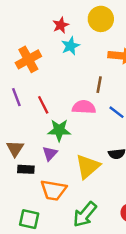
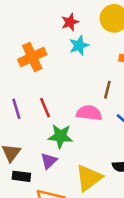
purple line: (16, 97) -> (16, 109), moved

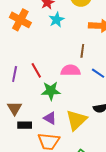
orange cross: (32, 57) -> (20, 20), moved, turned -30
purple line: (16, 109) -> (15, 74), turned 35
purple triangle: (49, 161) -> (50, 118), moved, turned -40

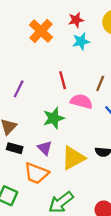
red line: (36, 70) -> (63, 80), moved
green star: (51, 91) -> (54, 118), turned -30

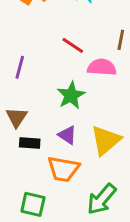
red line: (63, 80) -> (73, 45), turned -30

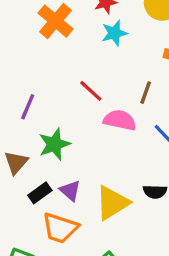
green star: (71, 95) -> (54, 144), moved
black rectangle: (30, 143) -> (40, 193), moved, turned -48

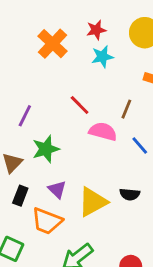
black rectangle: (40, 193) -> (20, 196), moved, turned -36

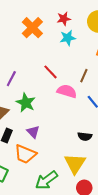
green star: (46, 149) -> (26, 103), turned -30
yellow triangle: (93, 202) -> (75, 164), moved, turned -30

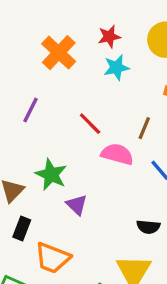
purple line: (11, 79) -> (30, 110), moved
purple triangle: (33, 132) -> (77, 205), moved

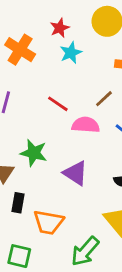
brown line: (144, 128) -> (104, 99), turned 36
purple triangle: (77, 205) -> (75, 173), moved, size x1.4

